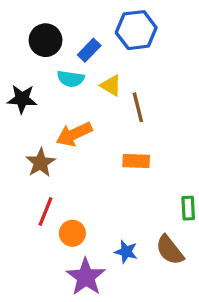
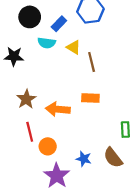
orange arrow: (74, 134) -> (58, 109), moved, turned 30
red line: (46, 211) -> (30, 132), turned -36

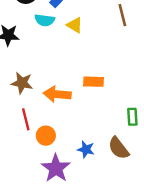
brown line: (92, 62) -> (122, 15), moved
brown star: (26, 99) -> (22, 83), turned -30

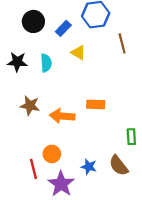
cyan semicircle: (45, 20) -> (46, 63), moved, turned -102
red line: (26, 119) -> (33, 169), moved

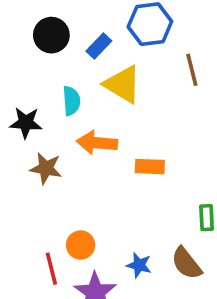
yellow triangle: (78, 53) -> (123, 84), size x1.6
black star: (17, 62) -> (26, 123), moved
orange arrow: (62, 116) -> (97, 143), moved

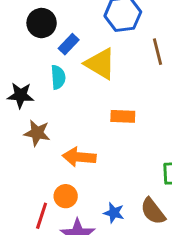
blue rectangle: (99, 46) -> (69, 44), moved
orange arrow: (97, 143) -> (79, 157), moved
orange rectangle: (150, 167) -> (123, 116), moved
red line: (51, 269) -> (42, 216), turned 32

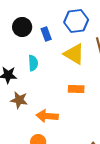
blue rectangle: (69, 44) -> (46, 34), moved, turned -64
yellow triangle: (100, 64) -> (74, 54), moved

